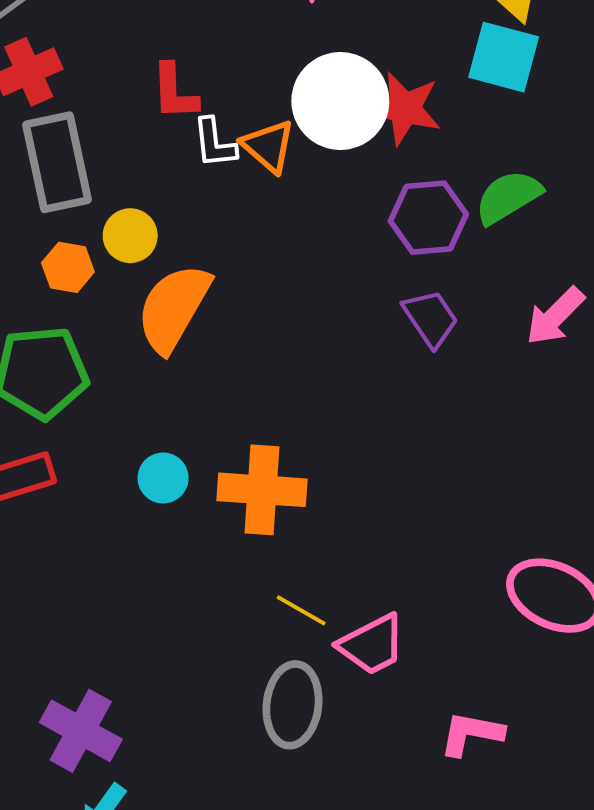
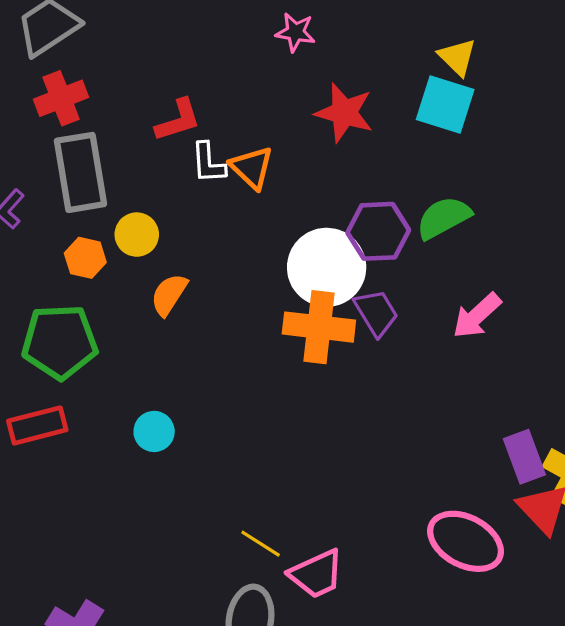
red L-shape: (175, 92) -> (178, 120), turned -108
white circle: (340, 101) -> (327, 267), moved
red star: (405, 108) -> (344, 113), moved
orange semicircle: (173, 308) -> (169, 295), size x0.6
orange cross: (262, 490) -> (319, 327), moved

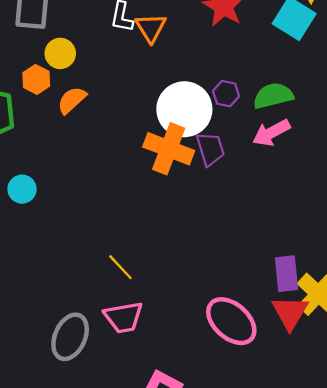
purple hexagon: (378, 231) -> (226, 94), size x0.6
orange hexagon: (85, 258) -> (36, 79), moved
pink arrow: (477, 316) -> (271, 133), moved
cyan circle: (154, 431) -> (22, 189), moved
yellow line: (261, 544) -> (120, 267), moved

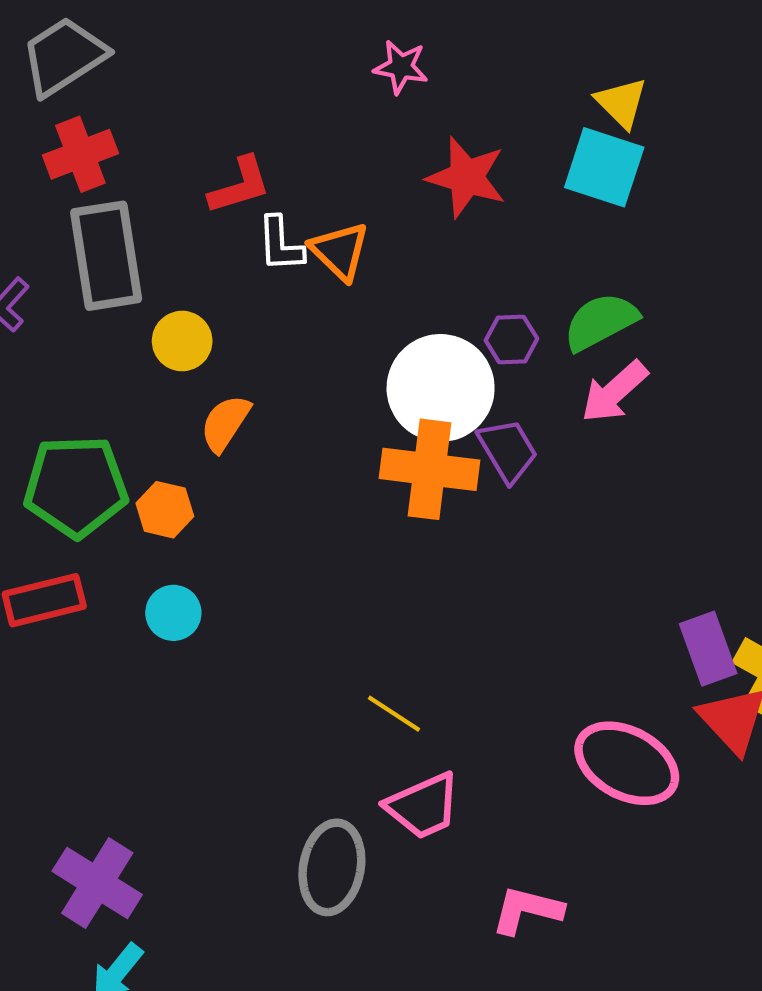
orange hexagon: (36, 79) -> (165, 510), moved

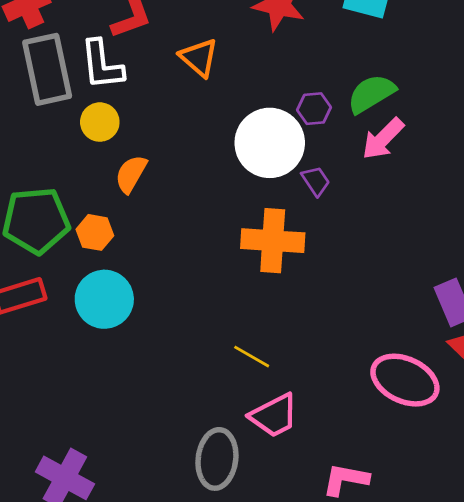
white L-shape: (280, 244) -> (102, 65), moved, size x1.4
purple trapezoid: (508, 450) -> (316, 181), size x0.7
orange cross: (429, 469) -> (273, 241), moved
cyan circle: (173, 613) -> (104, 299), size x1.6

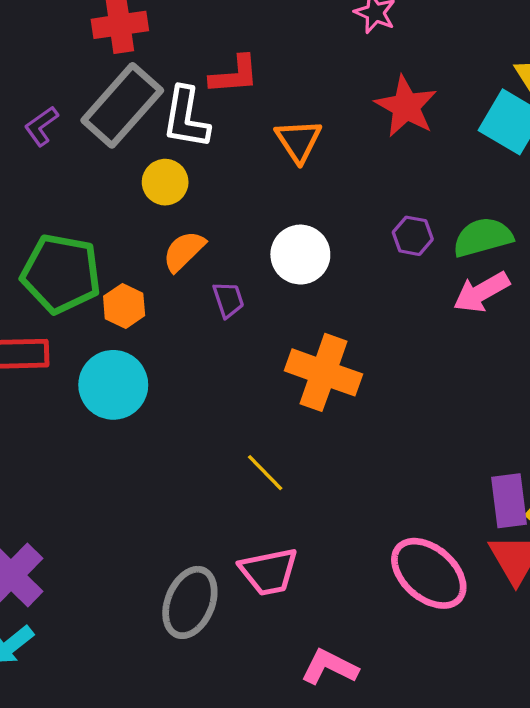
gray rectangle: (47, 69) -> (122, 105), turned 38
white circle: (270, 143) -> (300, 255), moved, size x0.7
purple trapezoid: (316, 181) -> (228, 300), moved
yellow line: (252, 357) -> (265, 473), moved

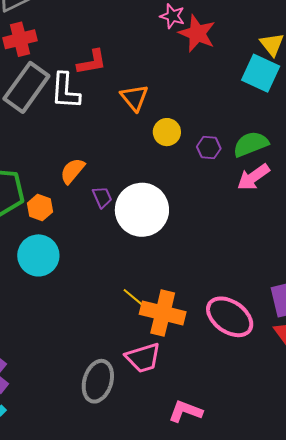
red star: (406, 106) -> (197, 33), moved
yellow circle: (165, 182) -> (167, 132), moved
white circle: (300, 255) -> (142, 210), moved, size x1.5
orange cross: (323, 372) -> (163, 313), moved
pink ellipse: (429, 573) -> (230, 317), moved

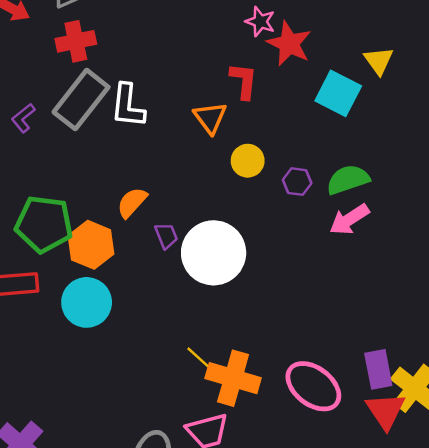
red L-shape: (92, 62) -> (244, 81), moved, turned -76
cyan square: (261, 73) -> (338, 93), moved
orange hexagon: (40, 207) -> (91, 245), size x1.5

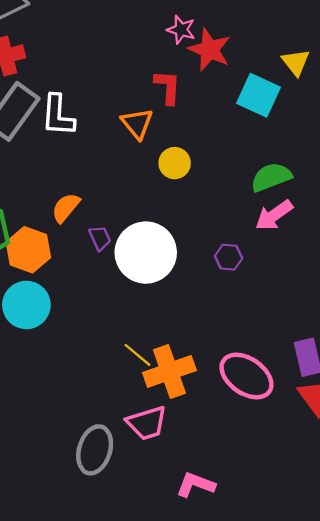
purple hexagon: (297, 182) -> (229, 257), moved
orange cross: (233, 378) -> (169, 371), turned -33

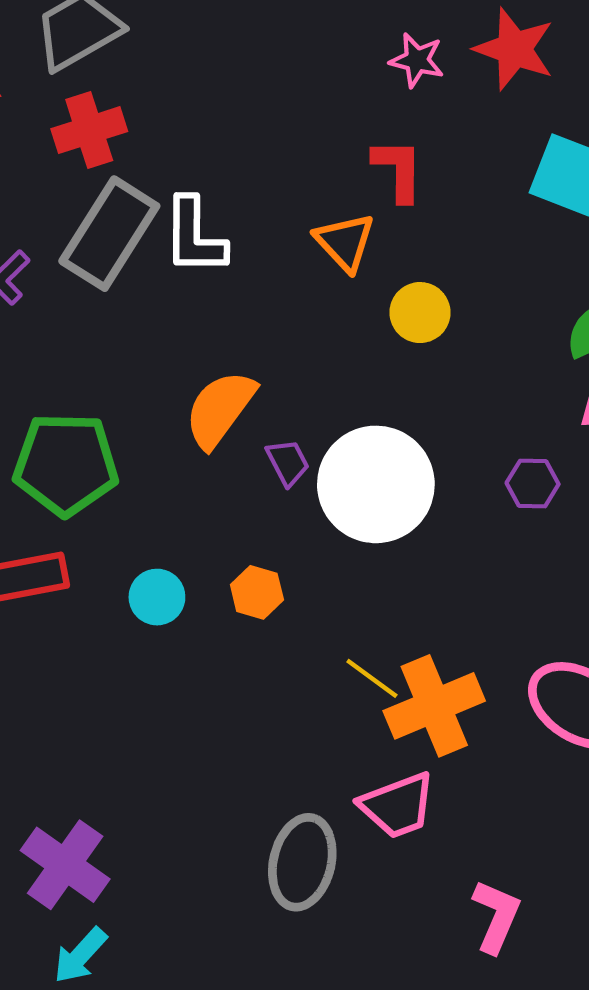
red star: (210, 50) -> (514, 49), moved
orange semicircle: (66, 208) -> (220, 409), size x1.4
orange hexagon: (28, 250) -> (257, 592), moved, size x0.6
cyan circle: (26, 305) -> (157, 597), size x0.6
pink L-shape: (195, 485) -> (496, 916), turned 96

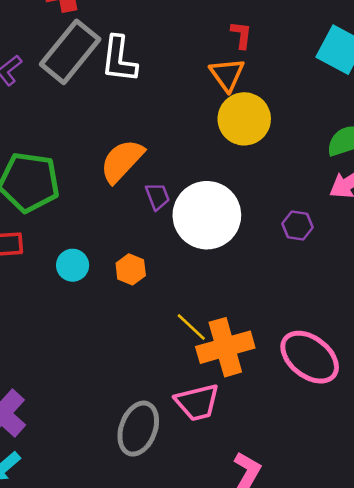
red L-shape: (398, 170) -> (241, 35), size x0.7
orange triangle: (345, 242) -> (227, 75), moved
yellow circle: (420, 313) -> (244, 119), size x1.5

